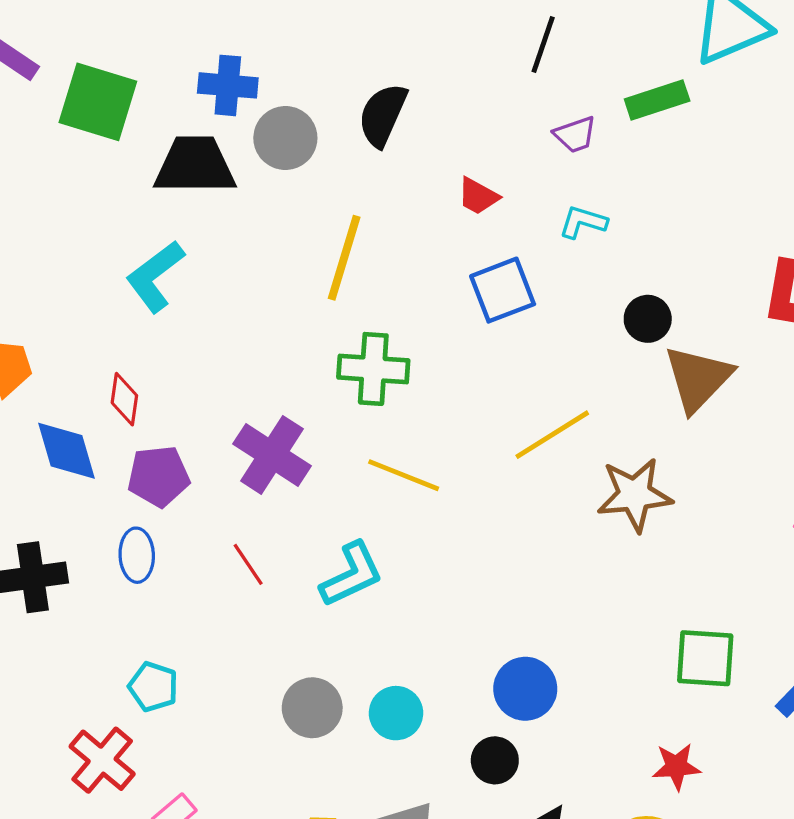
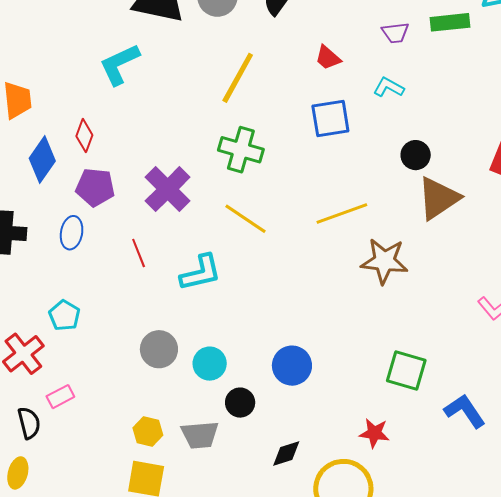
blue diamond: (67, 451) -> (42, 160), turned 39
black circle: (495, 760) -> (240, 403), moved

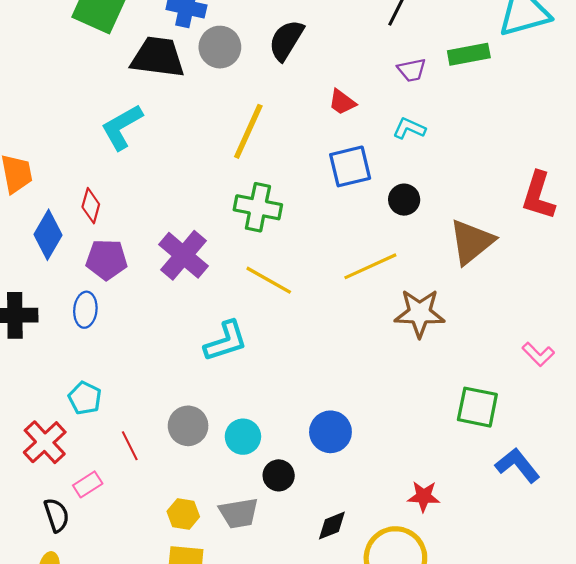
black circle: (416, 155) -> (404, 200), moved
red line: (139, 253) -> (130, 446), moved
green square: (406, 371) -> (477, 407), moved

